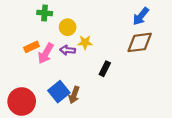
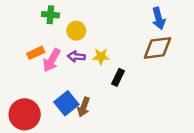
blue arrow: (141, 16) -> (159, 18), turned -54
yellow star: (85, 42) -> (101, 57), moved

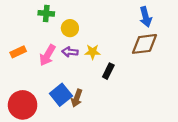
orange rectangle: (36, 53) -> (18, 52), moved

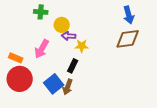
orange rectangle: (18, 52) -> (16, 58), moved, turned 48
purple arrow: (70, 52) -> (69, 36), moved
black rectangle: (108, 71) -> (73, 66), moved
red circle: (23, 105) -> (20, 79), moved

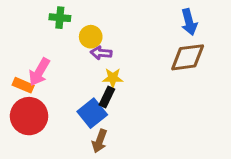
yellow star: (82, 46) -> (113, 78), moved
pink arrow: (42, 49) -> (39, 72), moved
blue square: (54, 84) -> (92, 113), moved
brown arrow: (68, 87) -> (100, 141), moved

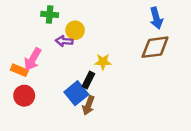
purple arrow: (101, 53) -> (64, 41), moved
yellow star: (113, 78) -> (103, 62), moved
red circle: (29, 116) -> (24, 96), size x0.7
brown arrow: (100, 141) -> (88, 105), moved

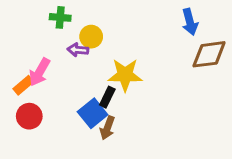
brown diamond: (155, 47) -> (209, 54), moved
yellow star: (103, 62) -> (125, 75), size x1.6
orange rectangle: (19, 70) -> (23, 85), turned -63

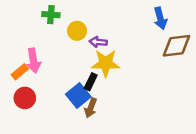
purple arrow: (78, 50) -> (98, 42), moved
pink arrow: (40, 72) -> (34, 61), turned -40

